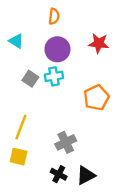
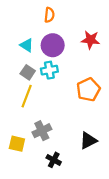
cyan triangle: (16, 41) -> (27, 45), moved
yellow line: (21, 127) -> (27, 96), moved
gray cross: (66, 142) -> (42, 131), moved
black triangle: (86, 175) -> (88, 140), moved

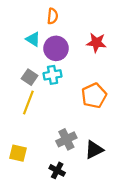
cyan triangle: (27, 45) -> (33, 39), moved
gray cross: (42, 131) -> (66, 139), moved

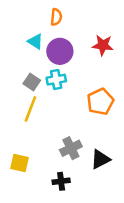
black cross: (57, 170) -> (61, 181), turned -35

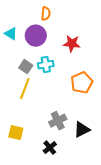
cyan triangle: (35, 42) -> (11, 34), moved
red star: (103, 45) -> (72, 44), moved
purple circle: (60, 51) -> (36, 36), moved
black cross: (61, 181) -> (50, 148), turned -32

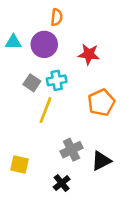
cyan triangle: (11, 34) -> (13, 42), turned -32
yellow line: (25, 89) -> (46, 110), moved

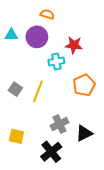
orange semicircle: (57, 17) -> (47, 14), turned -80
cyan cross: (57, 80) -> (56, 62), moved
gray square: (32, 83) -> (15, 89), moved
black cross: (62, 183) -> (51, 152), size x1.5

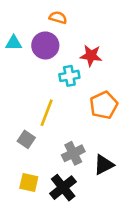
gray square: (15, 89) -> (26, 139), moved
yellow square: (16, 136) -> (29, 183), moved

